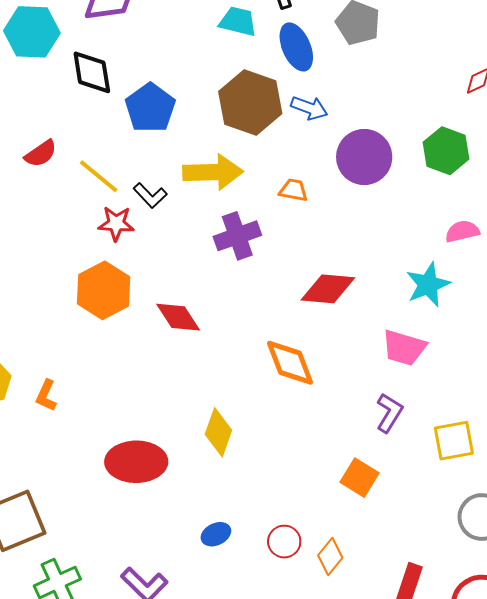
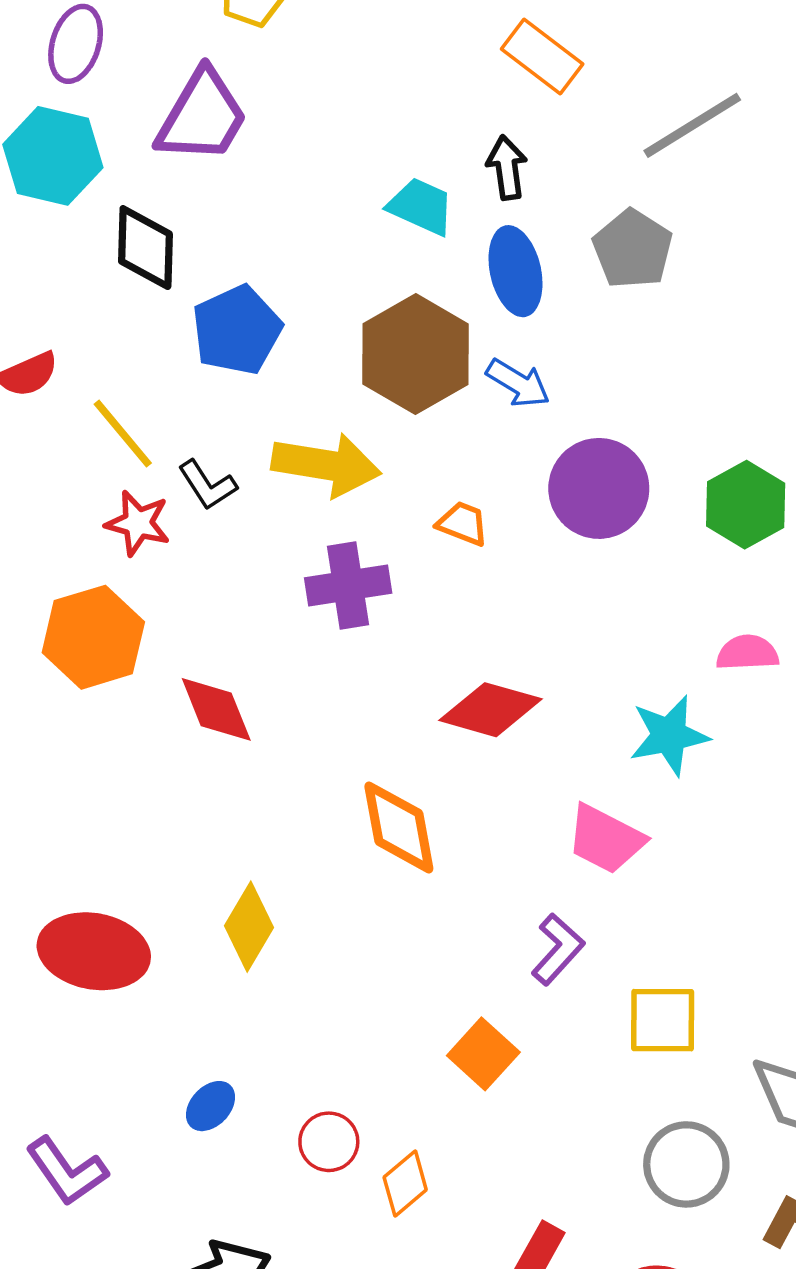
blue ellipse: (216, 534) -> (211, 1106), turned -32

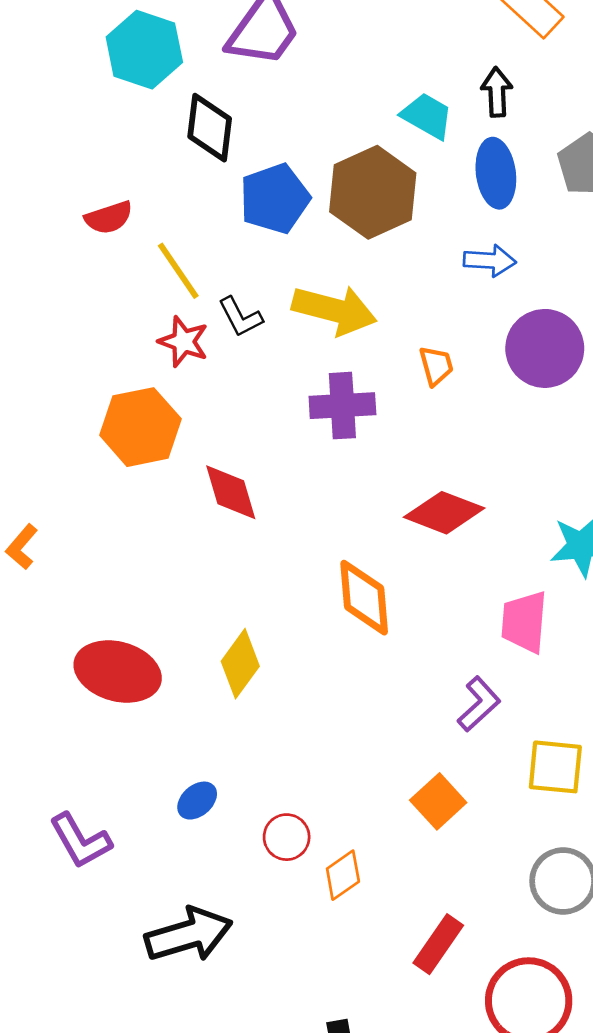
brown hexagon: (416, 354) -> (373, 192), moved
blue arrow: (518, 383) -> (490, 261), turned -33
orange trapezoid: (463, 524) -> (436, 366), turned 48
pink trapezoid: (606, 839) -> (524, 622), turned 62
orange square: (483, 1054) -> (438, 801), moved

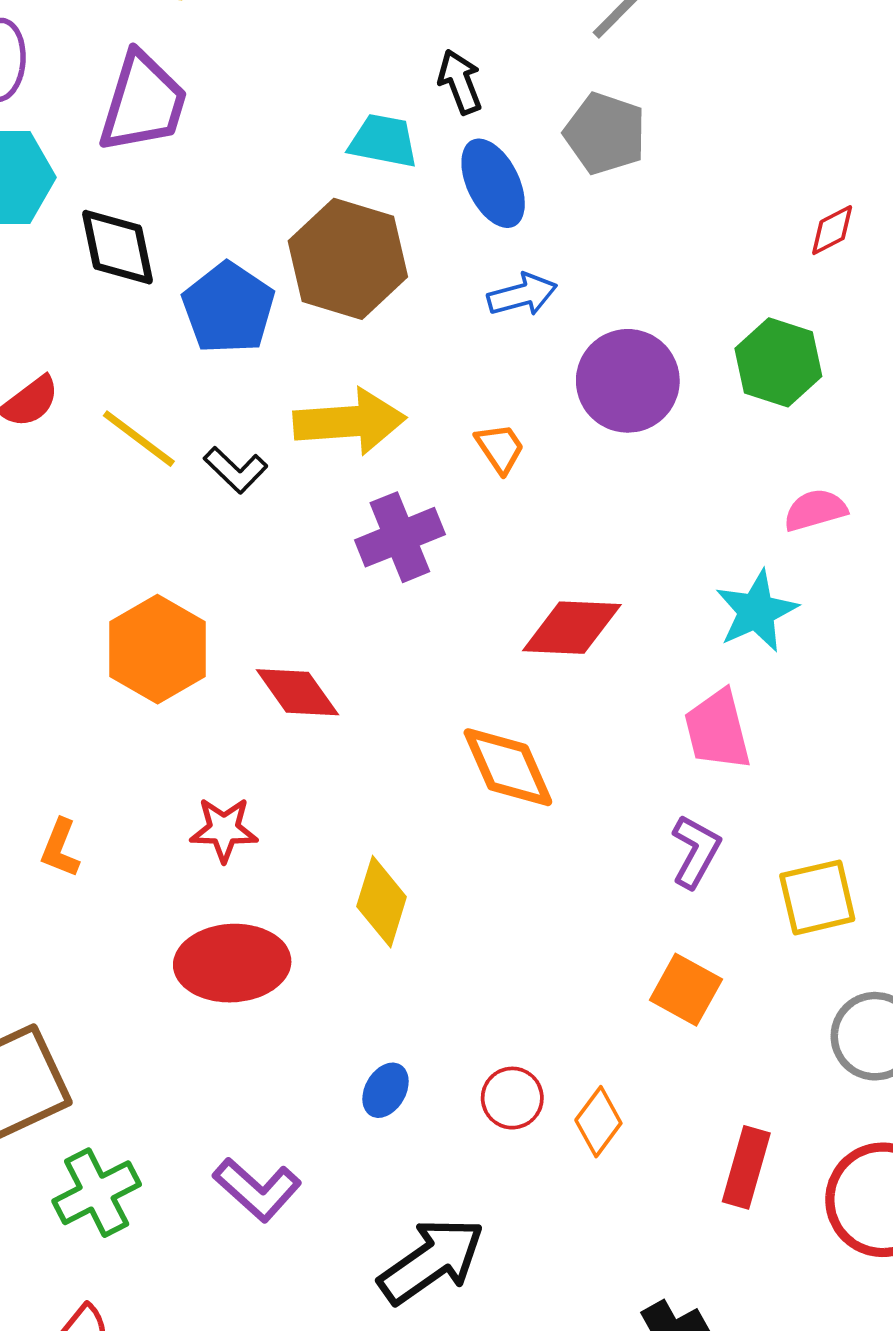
red star: (183, 342) -> (224, 830), moved

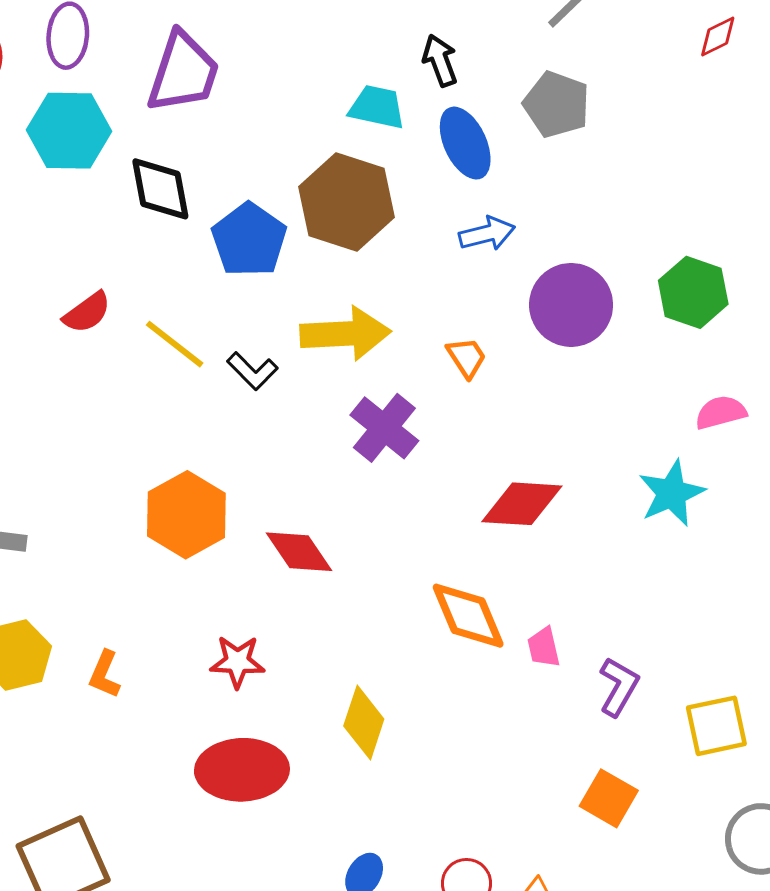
red diamond: (832, 230) -> (718, 37), moved
purple cross: (400, 537) -> (384, 428), turned -30
pink trapezoid: (717, 730) -> (544, 647), moved, size x0.6

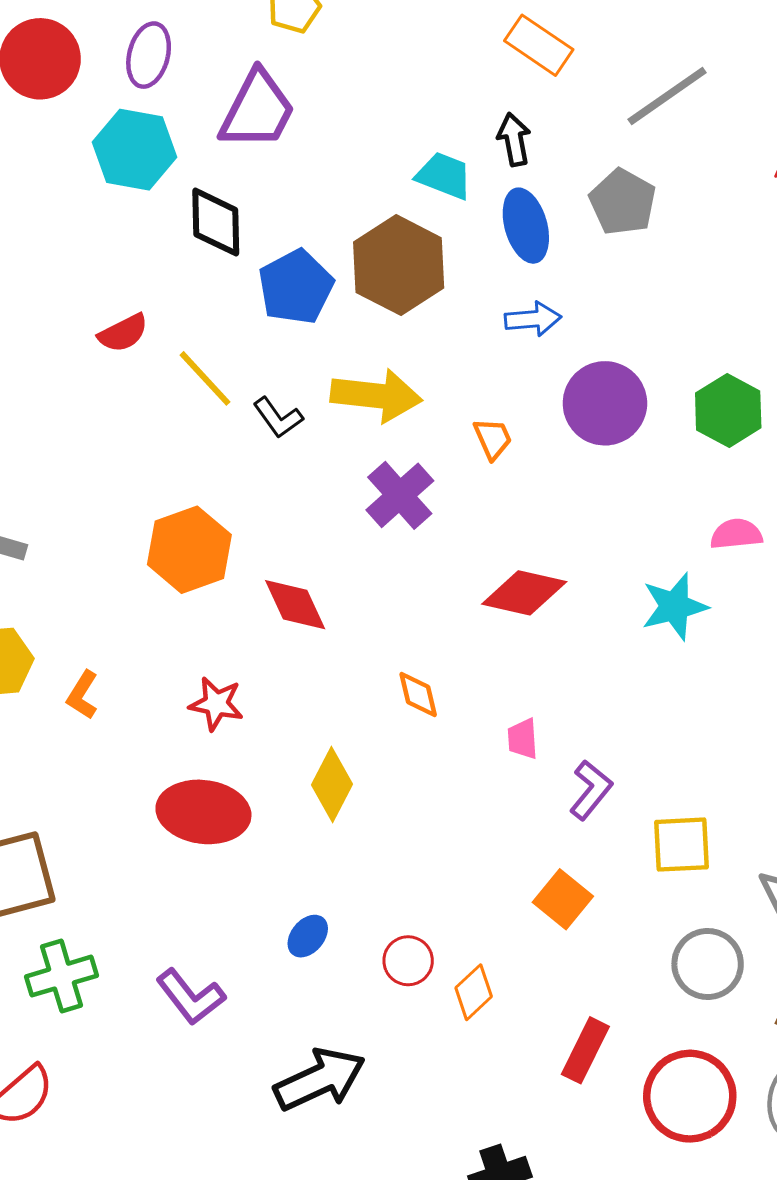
orange diamond: (468, 616) -> (418, 694), moved, size x0.6

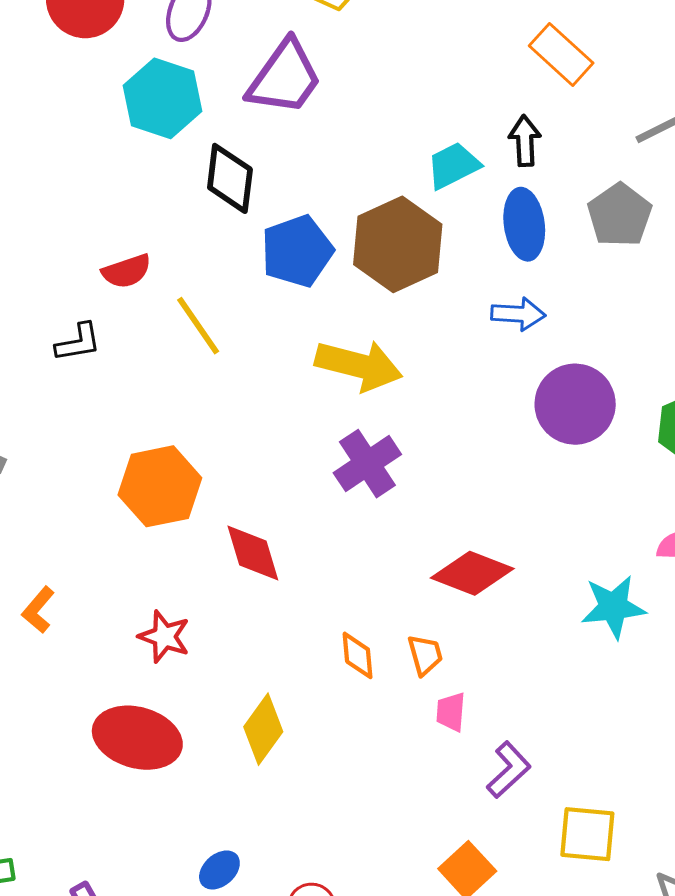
cyan trapezoid: (444, 176) -> (453, 166), turned -56
black L-shape: (278, 418) -> (78, 342), moved, turned -72
orange trapezoid: (493, 439) -> (425, 655), moved

